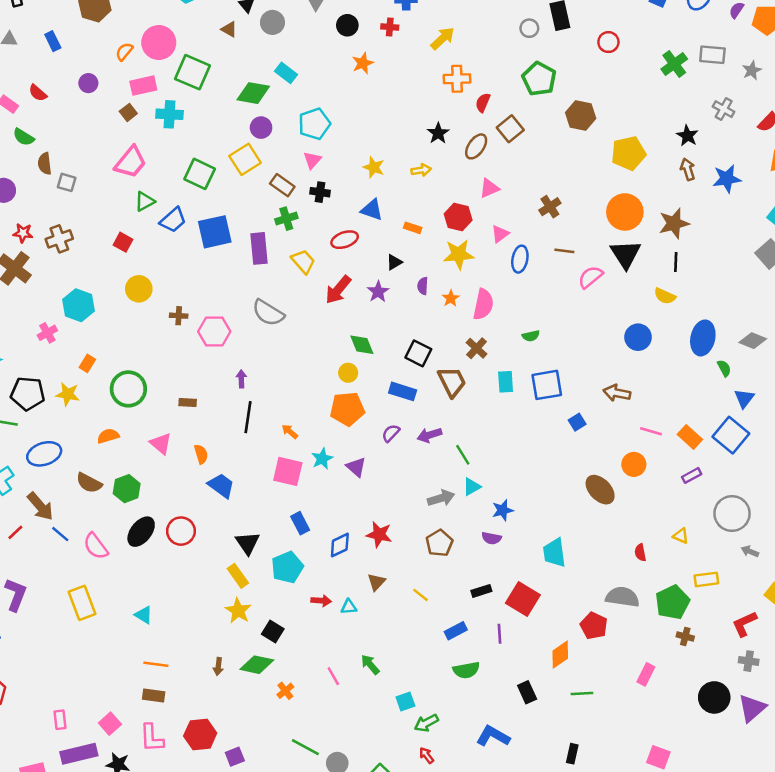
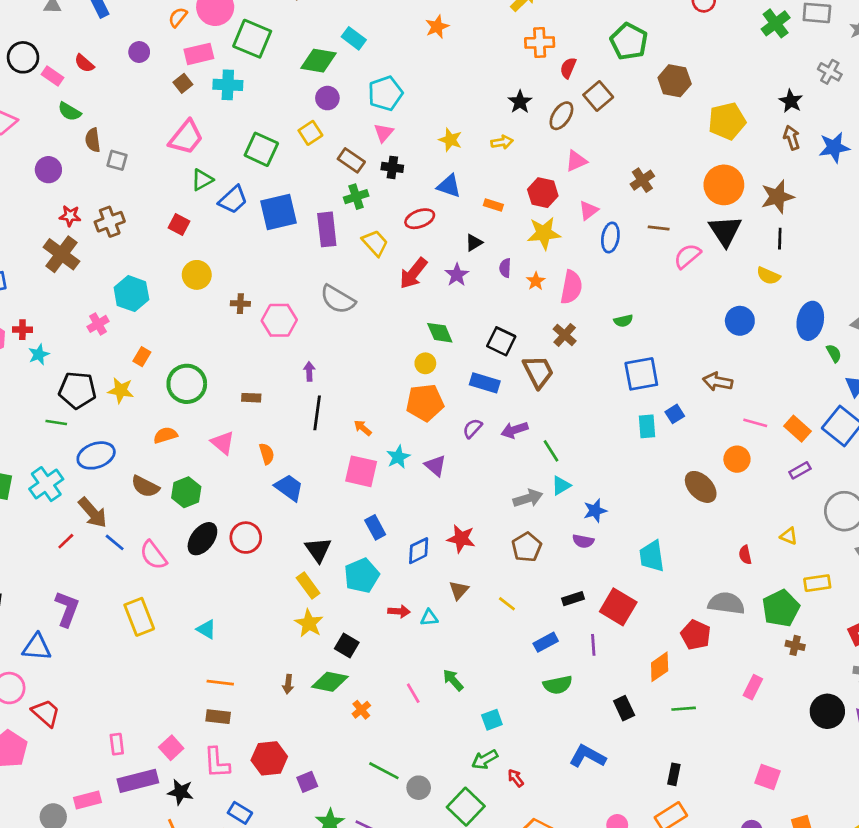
yellow square: (245, 159) -> (310, 133), size x0.7
cyan rectangle: (506, 382) -> (647, 426), moved
green arrow: (426, 723) -> (485, 759), moved

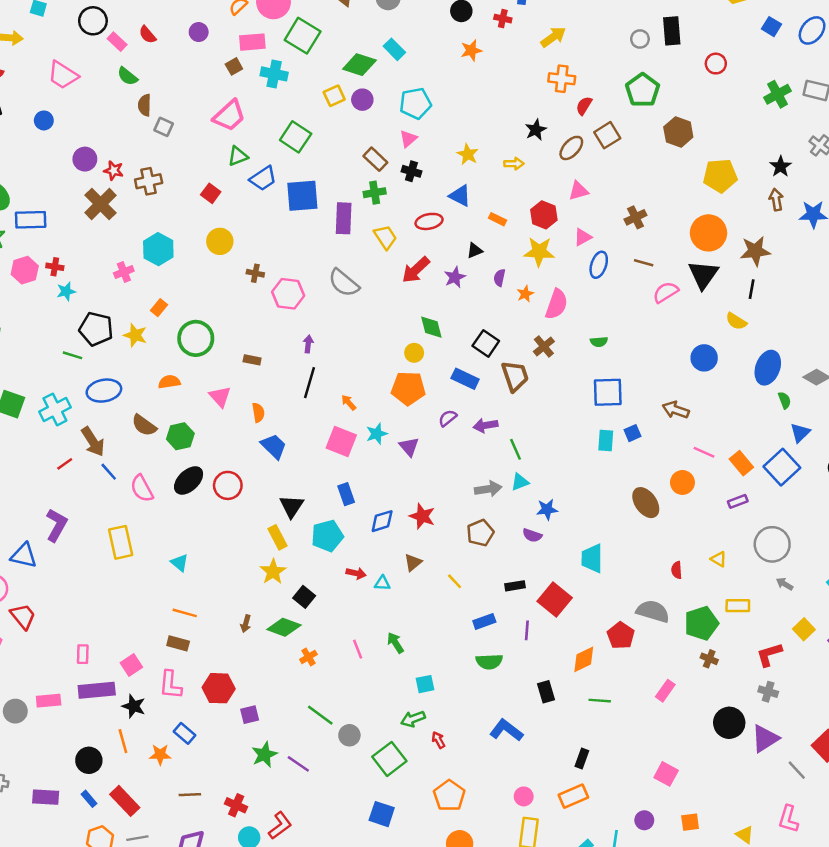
yellow square: (310, 133) -> (334, 96), moved
purple circle: (48, 170) -> (85, 159), moved

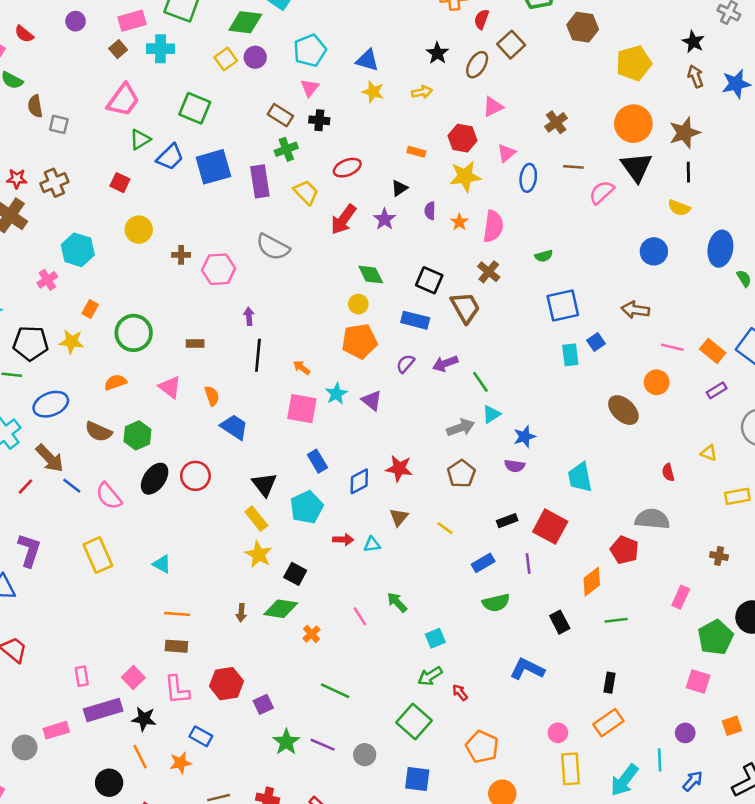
blue triangle: (460, 196) -> (367, 60), moved
green pentagon: (701, 623) -> (716, 637), moved
gray circle: (349, 735) -> (365, 755), moved

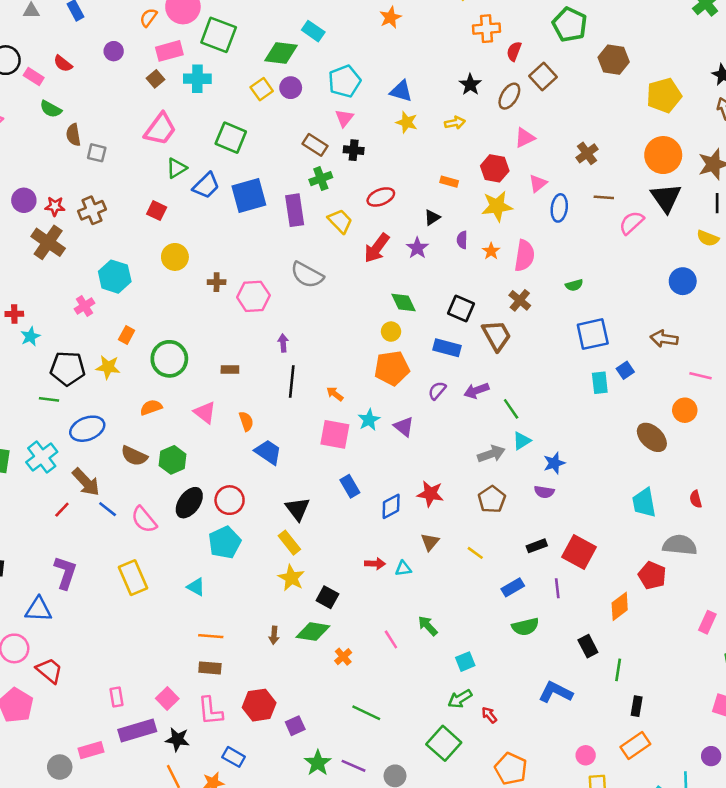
cyan trapezoid: (580, 477) -> (644, 503), moved
cyan pentagon: (307, 507) -> (225, 542), moved
green line: (616, 620) -> (618, 670), moved, turned -75

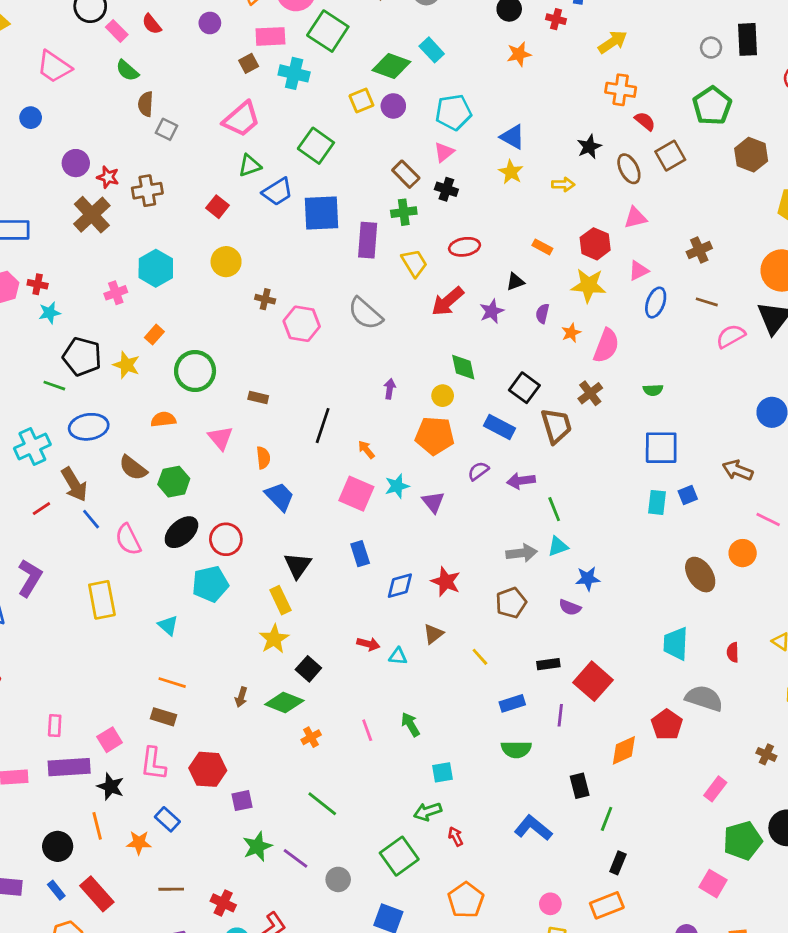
red semicircle: (514, 51) -> (645, 121), turned 96
brown ellipse: (509, 96) -> (629, 169), turned -72
purple arrow: (283, 343) -> (390, 389), moved

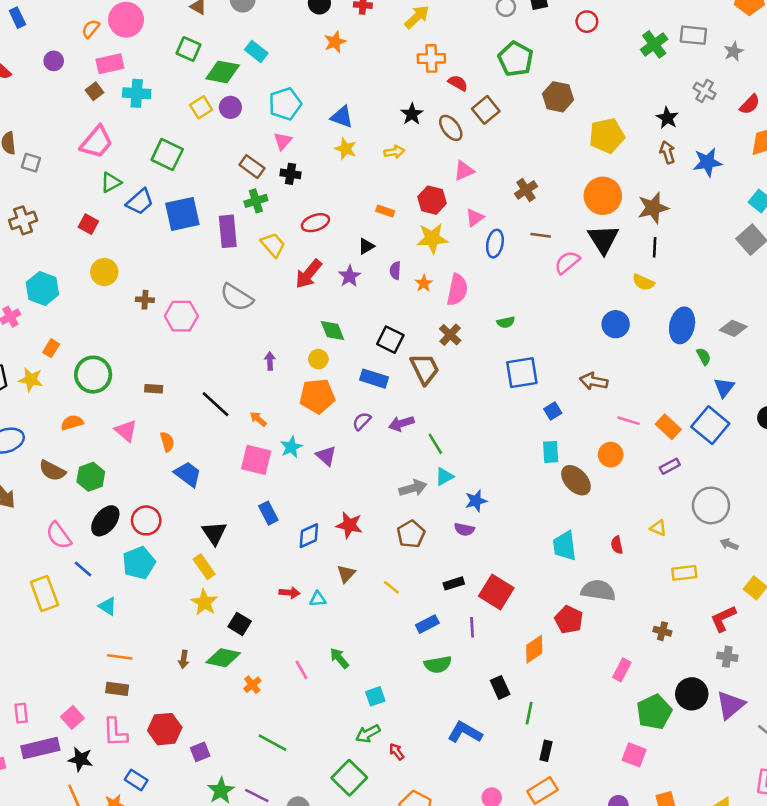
green square: (328, 31) -> (188, 49), moved, size x0.7
black line: (323, 426) -> (216, 404), turned -56
cyan rectangle: (657, 502) -> (551, 452), moved
blue line: (91, 519) -> (83, 569), moved

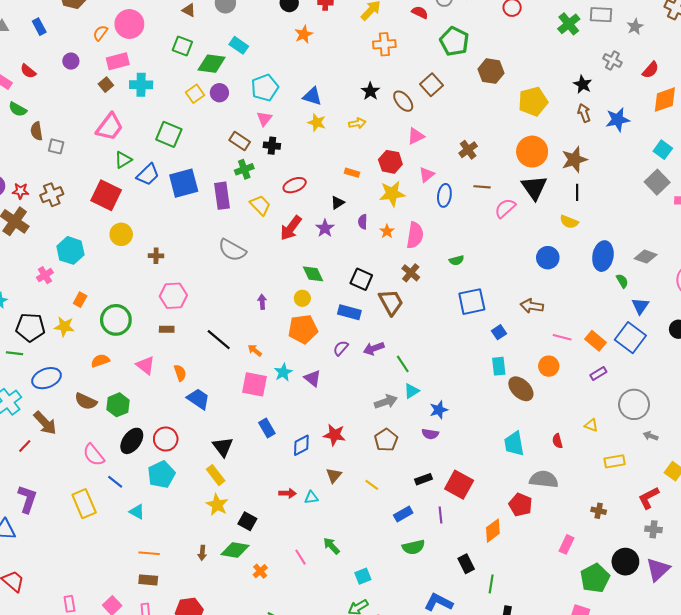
red semicircle: (458, 83) -> (420, 12), moved
red square: (88, 224) -> (106, 195), size x1.8
pink hexagon: (181, 316) -> (173, 296), moved

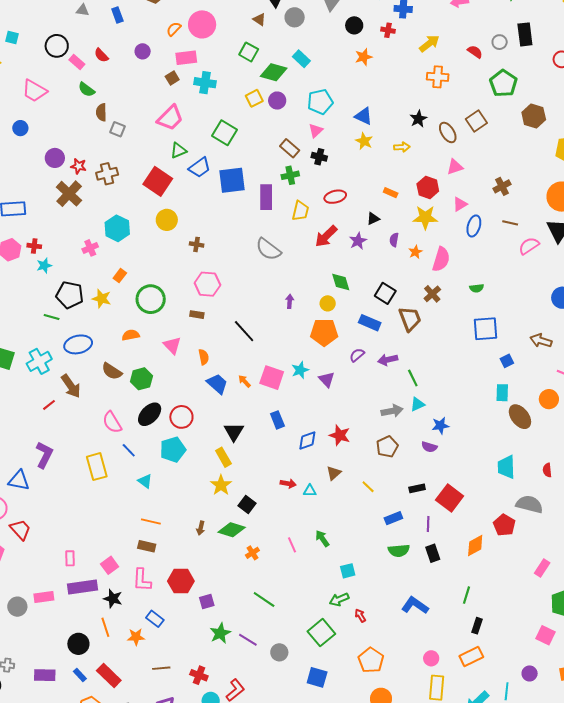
yellow trapezoid: (260, 205) -> (300, 211), turned 50
orange arrow: (255, 350) -> (244, 381), moved
black rectangle: (466, 564) -> (433, 553), moved

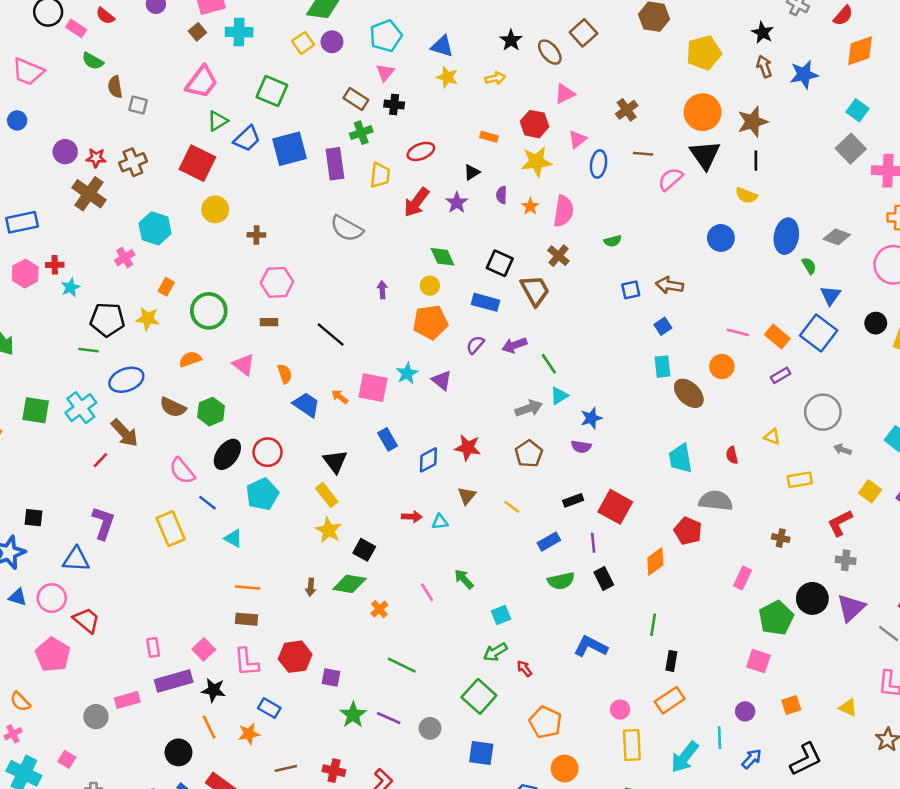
blue square: (486, 329) -> (631, 290), size x0.6
brown arrow: (541, 341) -> (669, 285), moved
purple square: (207, 602) -> (331, 678), turned 35

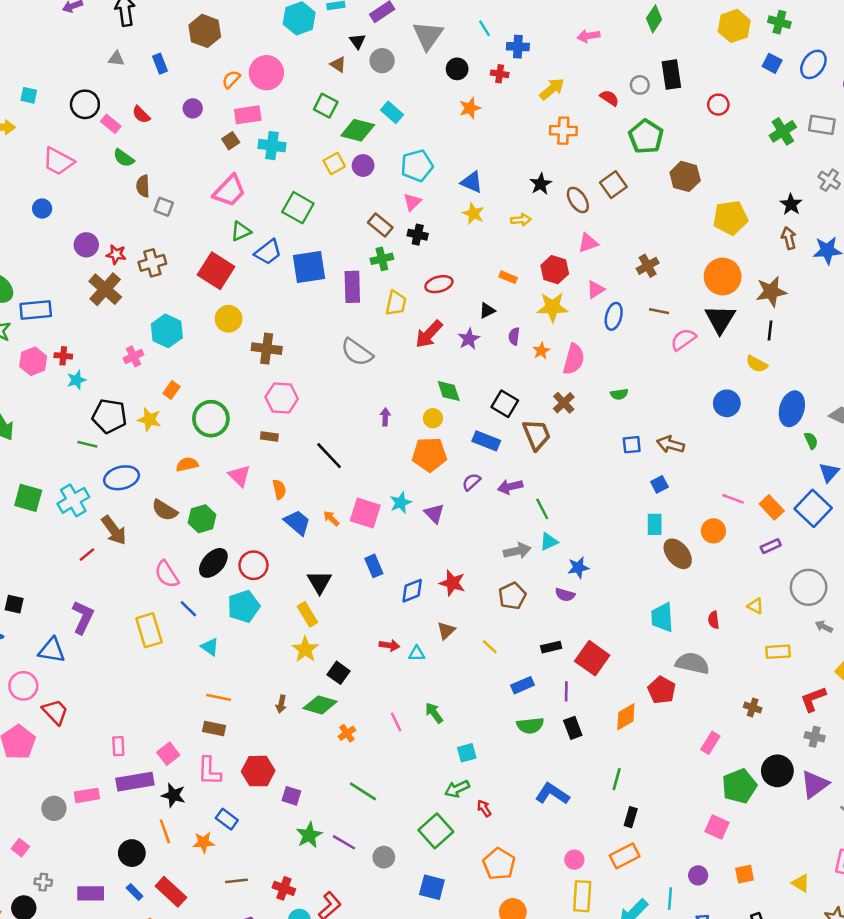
brown cross: (256, 235) -> (267, 349), size x1.6

